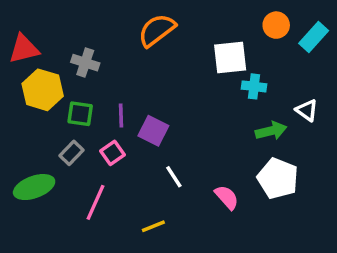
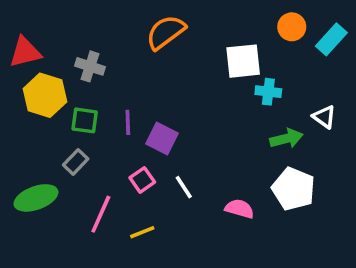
pink square: (113, 153) -> (142, 180), moved
pink semicircle: (227, 197) -> (240, 209), turned -32
yellow line: (153, 226) -> (142, 232), moved

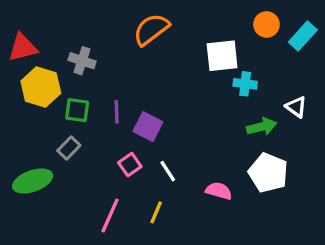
pink line: (101, 214) -> (110, 216), moved
yellow line: (142, 232) -> (156, 212), moved, turned -45

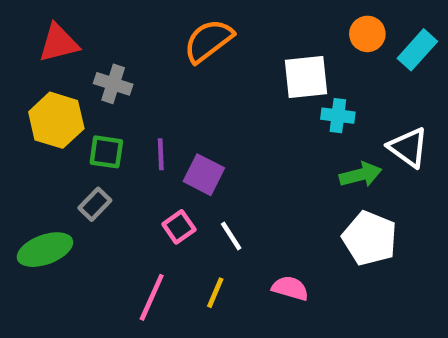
red triangle: (23, 48) -> (59, 43), moved
white triangle: (296, 107) -> (408, 147), size x1.4
pink semicircle: (219, 191) -> (290, 288), moved

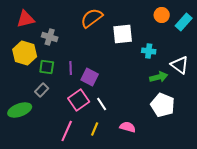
white square: (306, 77) -> (123, 34), moved
pink square: (179, 227) -> (79, 100), size x1.5

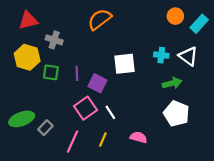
white square: (123, 34) -> (124, 64), moved
white triangle: (180, 65) -> (188, 56), moved
gray rectangle: (42, 90) -> (45, 128), moved

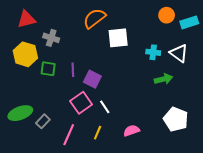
cyan rectangle: (199, 24) -> (189, 22), turned 30
white square: (124, 64) -> (118, 38), moved
white pentagon: (176, 114) -> (176, 119), moved
pink semicircle: (139, 137) -> (132, 131), turned -35

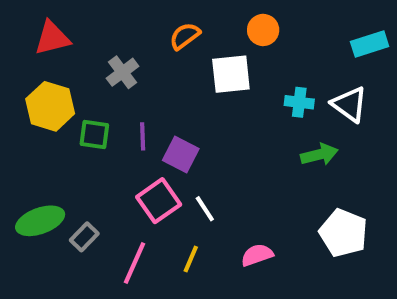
orange circle: (167, 15) -> (263, 30), moved
orange semicircle: (94, 18) -> (185, 36), size x0.7
gray cross: (51, 38) -> (122, 72), moved, turned 35

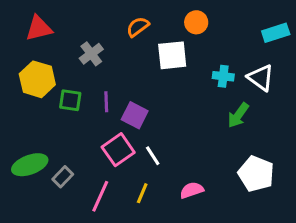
green arrow: (319, 155) -> (238, 115), turned 140

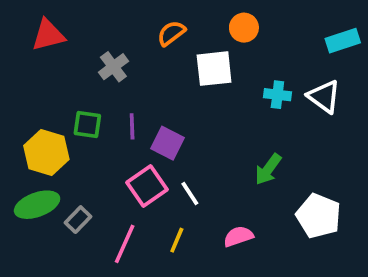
yellow hexagon: (37, 79) -> (46, 152), moved
green arrow: (238, 115) -> (268, 169), moved

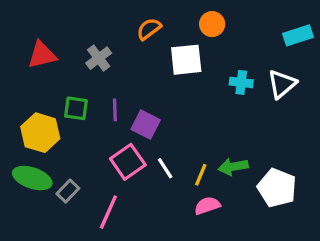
red triangle: (48, 35) -> (42, 55), moved
white triangle: (324, 97) -> (282, 84), turned 44
green arrow: (268, 169) -> (233, 167), moved, turned 44
green ellipse: (37, 205) -> (32, 178), turned 39
yellow line: (177, 240) -> (201, 175), moved

